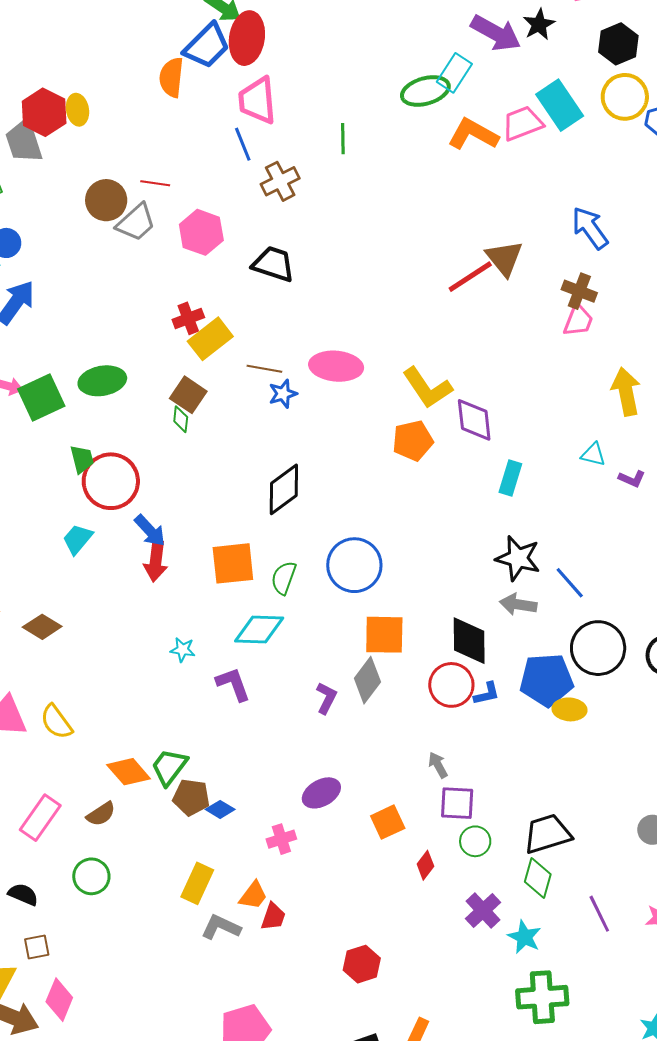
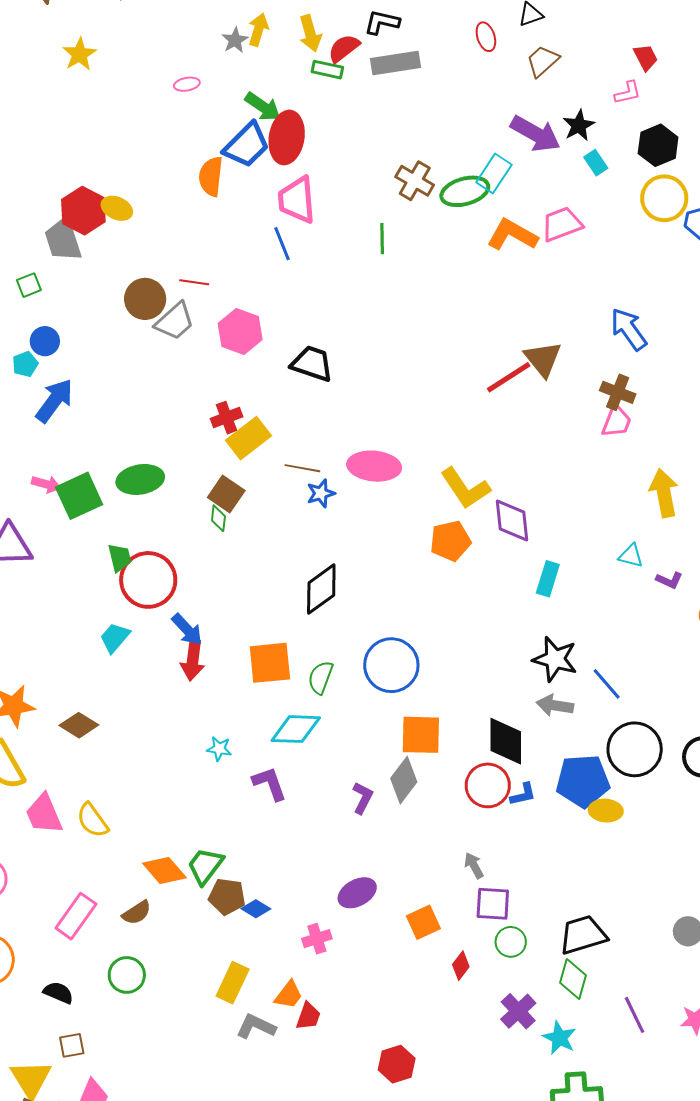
cyan rectangle: (560, 105) -> (596, 163), moved, size x0.5
yellow ellipse: (77, 110) -> (117, 208), turned -56
brown cross: (280, 181) -> (415, 181), moved, turned -33

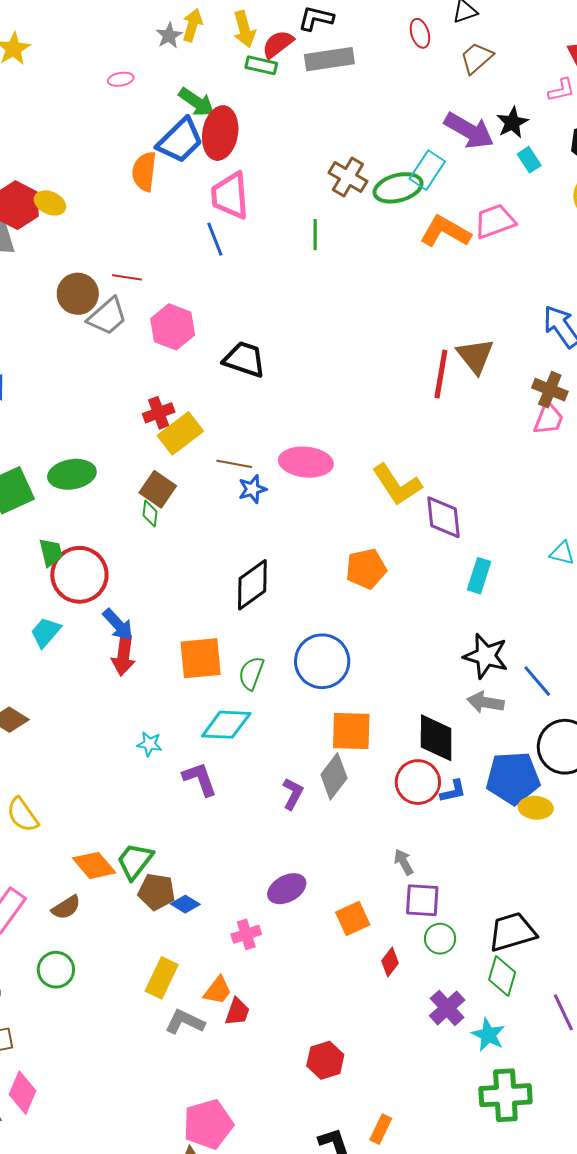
red line: (509, 377) -> (441, 374), turned -48
orange pentagon: (450, 541) -> (366, 569), moved

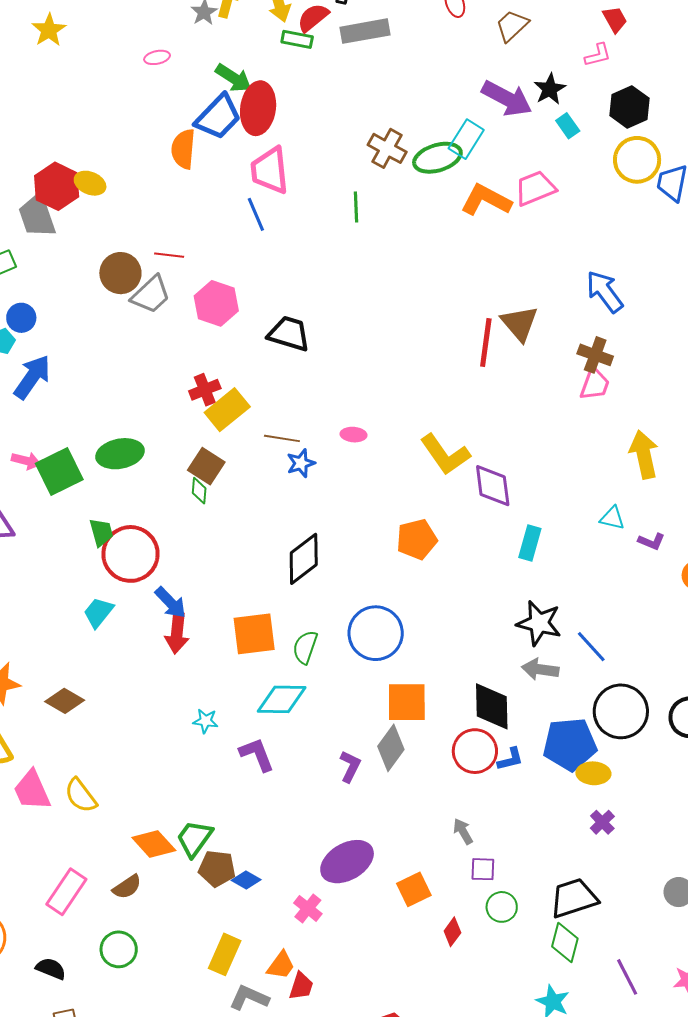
pink ellipse: (306, 462) -> (354, 435), size x0.5
purple ellipse: (287, 889) -> (347, 862), size x1.4
purple square: (422, 900) -> (483, 869), size x0.7
pink cross: (246, 934) -> (308, 908), turned -32
purple cross: (447, 1008) -> (602, 822), moved, size x0.7

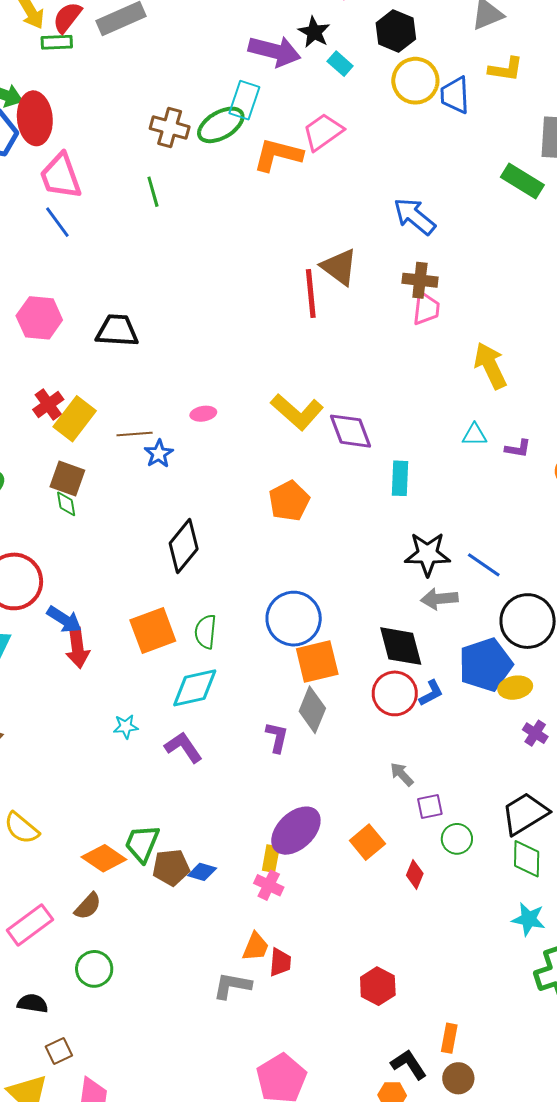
blue circle: (376, 633) -> (294, 619), moved
pink rectangle: (66, 892) -> (30, 925), turned 33
yellow rectangle: (225, 954) -> (271, 859), moved, size x0.7

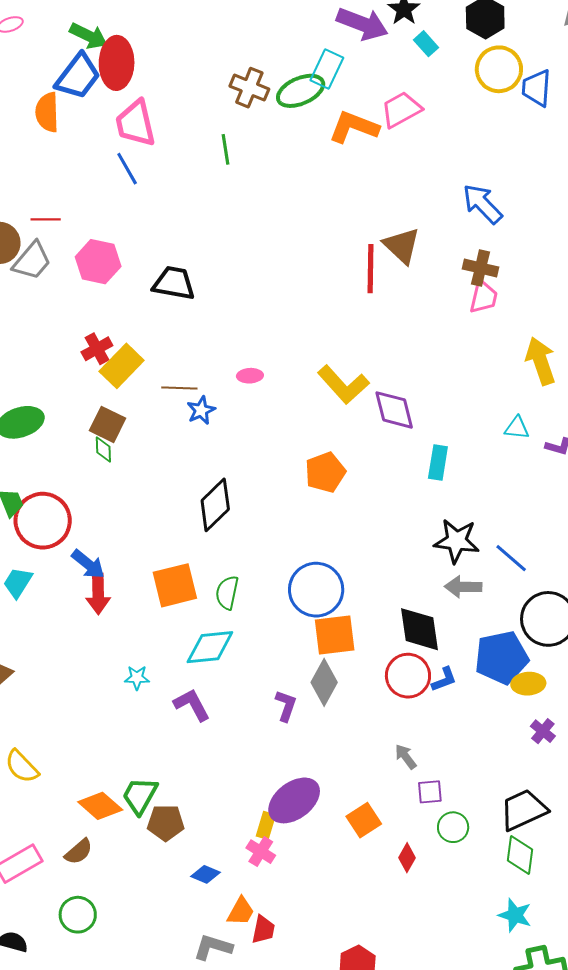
blue diamond: (202, 872) -> (205, 874), moved

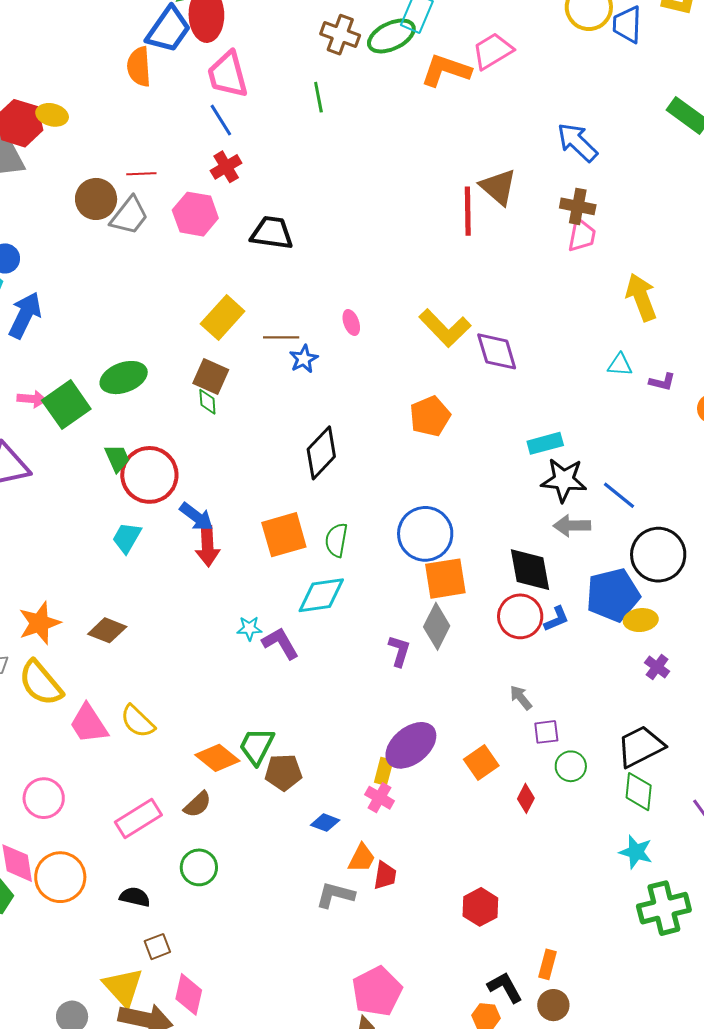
red cross: (97, 349) -> (226, 167), moved
pink ellipse: (250, 376) -> (351, 322), turned 75
cyan rectangle: (438, 463) -> (545, 443), moved, turned 68
purple L-shape: (192, 705) -> (280, 643), moved

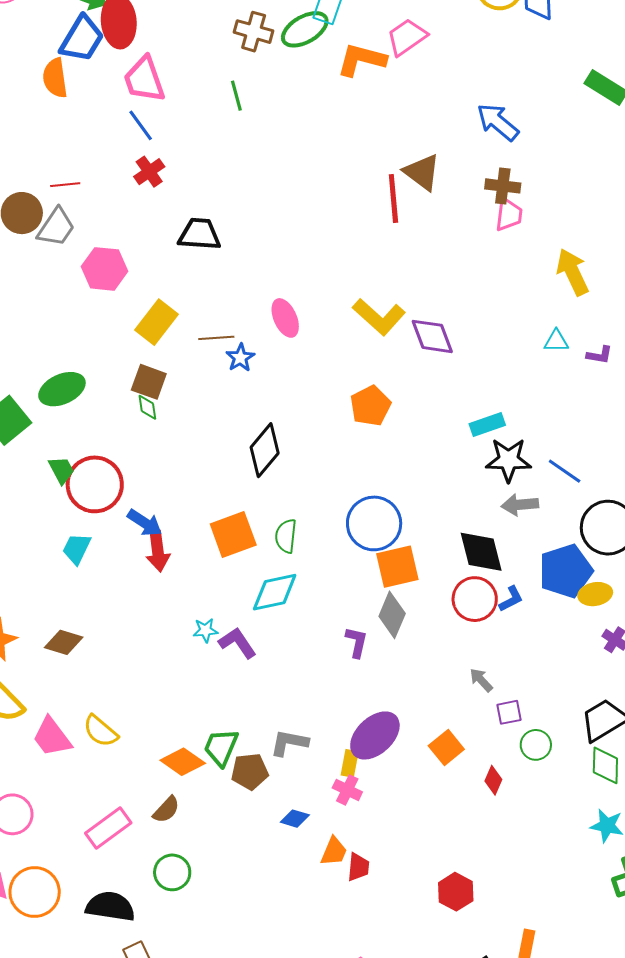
pink hexagon: (195, 214) -> (104, 269), moved
pink ellipse: (351, 322) -> (285, 318), size x1.5
gray L-shape: (335, 895) -> (289, 743), moved
black semicircle: (135, 897) -> (110, 906), size x1.6

